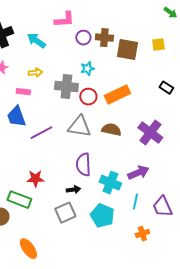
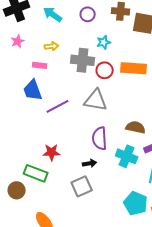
purple circle: (83, 38) -> (88, 14), moved
orange rectangle: (117, 95) -> (134, 68), turned 30
brown semicircle: (111, 130) -> (136, 127), moved
cyan pentagon: (102, 216) -> (136, 203), moved

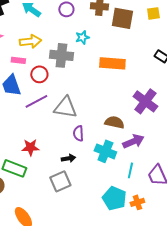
yellow arrow: (52, 46) -> (30, 41), size x1.5
red circle: (105, 70) -> (39, 74), moved
gray triangle: (96, 100) -> (65, 107), moved
purple semicircle: (100, 138) -> (78, 133), size x0.7

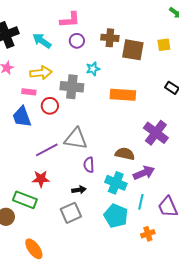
purple line: (36, 101) -> (47, 150), moved
cyan pentagon: (114, 198) -> (116, 216), moved

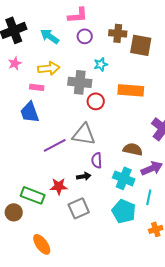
red circle: (50, 106) -> (96, 101), moved
red star: (41, 179) -> (59, 186), moved
black arrow: (79, 190) -> (84, 176), moved

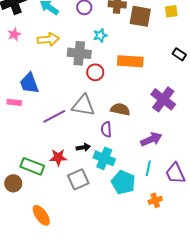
pink rectangle: (37, 87) -> (14, 102), moved
brown semicircle: (133, 149) -> (120, 109), moved
purple semicircle: (97, 160) -> (106, 129), moved
cyan cross: (124, 178) -> (104, 158), moved

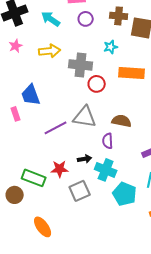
cyan star: (100, 35) -> (111, 47), moved
pink rectangle: (14, 102) -> (16, 114), turned 64

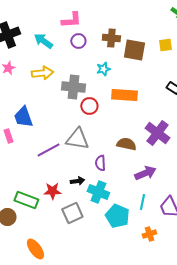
brown semicircle: (122, 121) -> (126, 144), moved

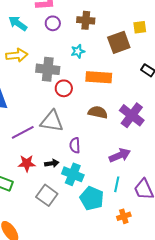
brown square: (134, 50) -> (119, 42), moved, turned -30
brown semicircle: (126, 144) -> (98, 112), moved
red star: (52, 191) -> (27, 163), moved
gray square: (72, 213) -> (47, 195), turned -30

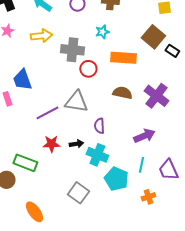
brown square: (119, 42) -> (153, 37), moved, turned -30
gray square: (47, 195) -> (78, 193), moved

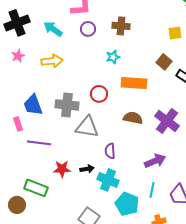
brown square: (153, 37) -> (164, 62), size x0.7
gray cross: (72, 50) -> (67, 105), moved
purple line: (47, 113) -> (39, 143), moved, turned 35

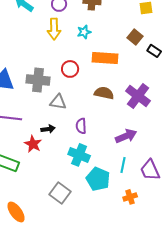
yellow arrow: (52, 61) -> (54, 29), moved, turned 95
gray triangle: (87, 127) -> (58, 102), size x0.7
red star: (62, 169) -> (33, 144), turned 30
black arrow: (87, 169) -> (48, 129), moved

